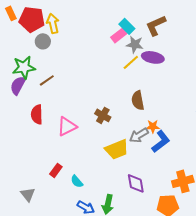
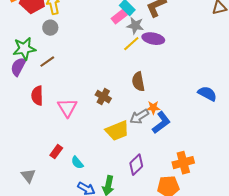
gray circle: (43, 41) -> (50, 28), moved
pink triangle: (67, 126) -> (67, 108), turned -35
purple diamond: (136, 183) -> (136, 165), turned 55

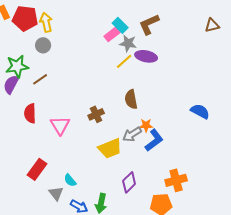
brown cross: (103, 97) -> (96, 114), turned 35
red rectangle: (56, 152) -> (37, 169), moved, size x1.5
gray triangle: (28, 176) -> (56, 193), moved

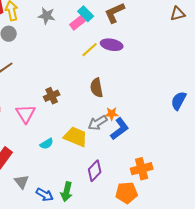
gray star: (128, 43) -> (47, 16), moved
blue semicircle: (200, 111) -> (179, 101), moved, turned -90
brown cross: (96, 114) -> (52, 96), moved
yellow trapezoid: (110, 148) -> (76, 137), turned -135
cyan semicircle: (70, 180) -> (47, 144), moved, turned -80

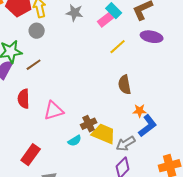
purple ellipse: (112, 45) -> (152, 37), moved
brown cross: (52, 96) -> (89, 124), moved
pink triangle: (26, 114) -> (54, 111), turned 45
gray arrow: (98, 123) -> (126, 144), moved

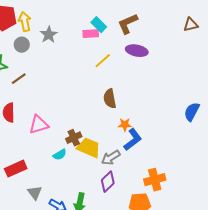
gray star: (75, 13) -> (49, 35), moved, turned 30
pink rectangle: (106, 20) -> (91, 34), turned 35
red rectangle: (31, 155) -> (16, 169), turned 30

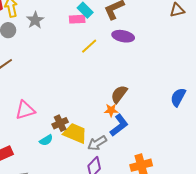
brown semicircle: (110, 99) -> (119, 94), moved, turned 48

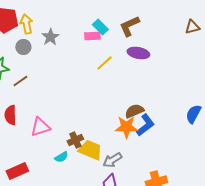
brown semicircle: (119, 94) -> (134, 111), turned 30
orange star: (111, 110) -> (126, 127), size x1.6
blue L-shape: (119, 125) -> (145, 125), moved

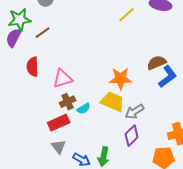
orange star: (126, 127) -> (121, 79), moved
brown cross: (75, 140) -> (68, 102), moved
red rectangle: (17, 171) -> (59, 123), moved

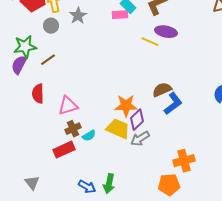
yellow line: (127, 15) -> (150, 42), moved, turned 66
purple diamond: (132, 136) -> (137, 120), moved
gray triangle: (59, 147) -> (32, 183), moved

